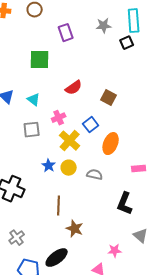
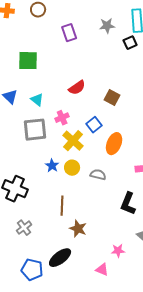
green square: (40, 60) -> (28, 61), moved
gray square: (32, 130) -> (35, 130), size x1.4
gray cross: (17, 238) -> (24, 228), moved

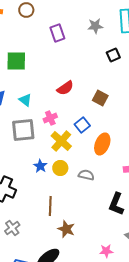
black square: (130, 43) -> (113, 55), moved

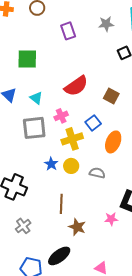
red semicircle: (65, 88) -> (76, 86), size x1.4
yellow cross: (61, 141) -> (72, 139), turned 30
pink star: (106, 251) -> (111, 219), moved

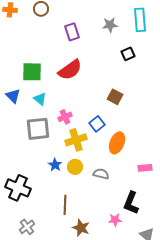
green square: (27, 59) -> (32, 72), moved
red semicircle: (76, 86) -> (70, 70), moved

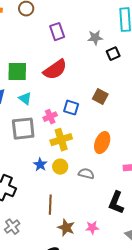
gray star: (110, 25) -> (95, 38), moved
blue square: (97, 124) -> (71, 108), moved, turned -35
pink star: (115, 220) -> (92, 228), moved

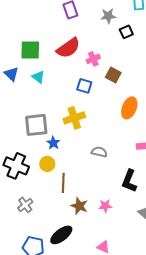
pink cross: (50, 117) -> (93, 59), moved
gray square: (23, 129) -> (36, 125), moved
orange ellipse: (102, 143) -> (129, 108), moved
yellow circle: (60, 167) -> (47, 164), moved

